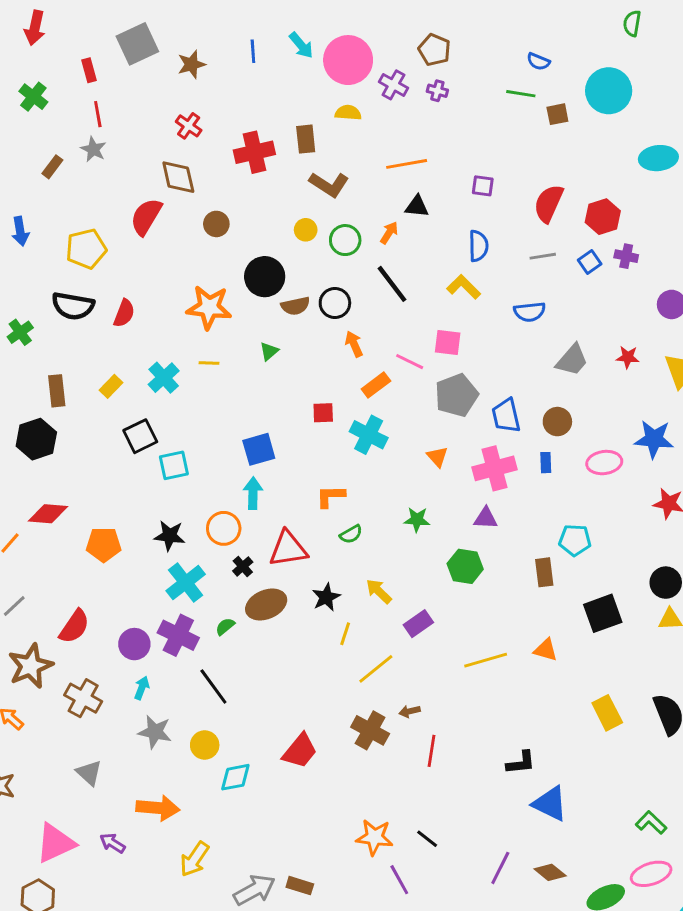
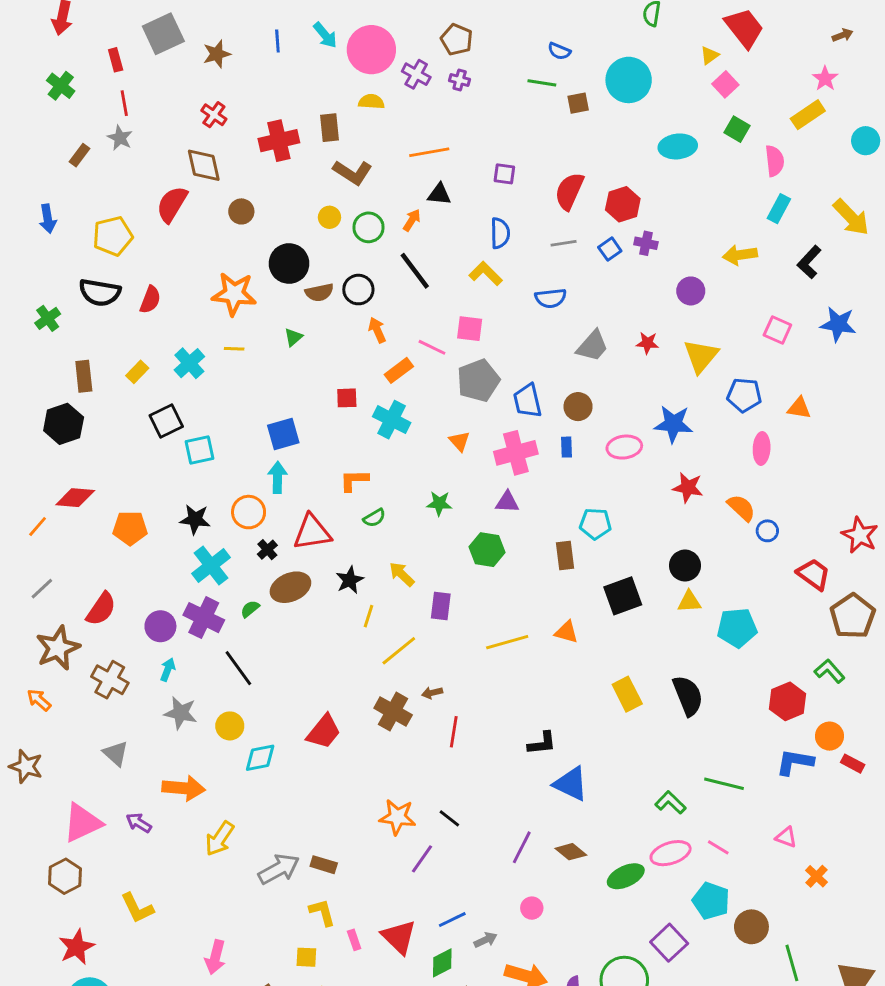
purple rectangle: (418, 624) -> (441, 606), turned -48
purple line: (399, 880) -> (422, 859), turned 64

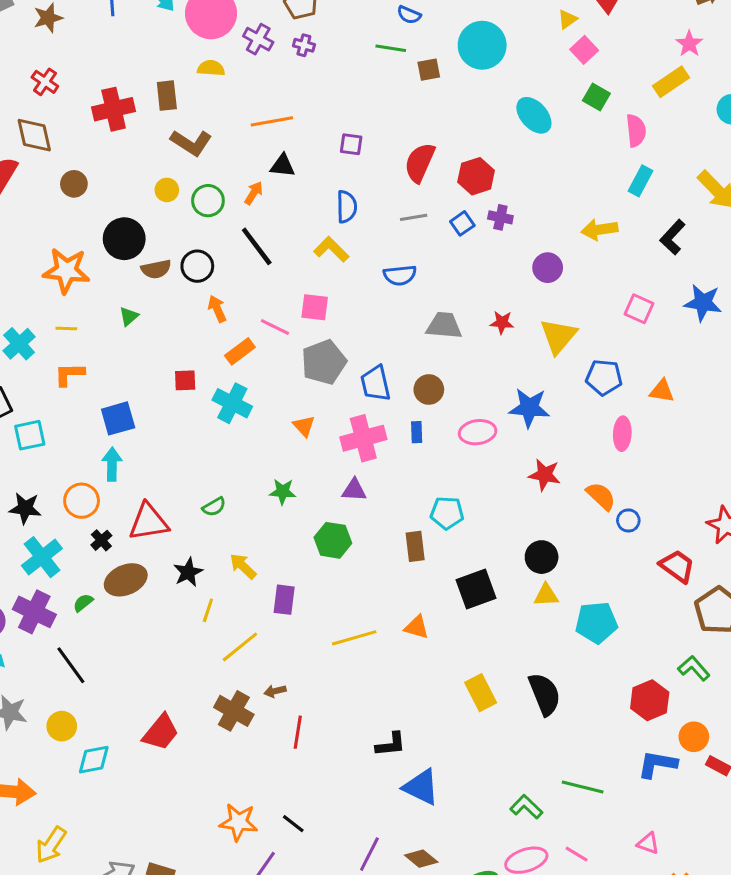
cyan ellipse: (678, 146) -> (534, 115), turned 54
gray trapezoid: (592, 346) -> (444, 326), turned -126
orange L-shape: (354, 480) -> (69, 374), moved

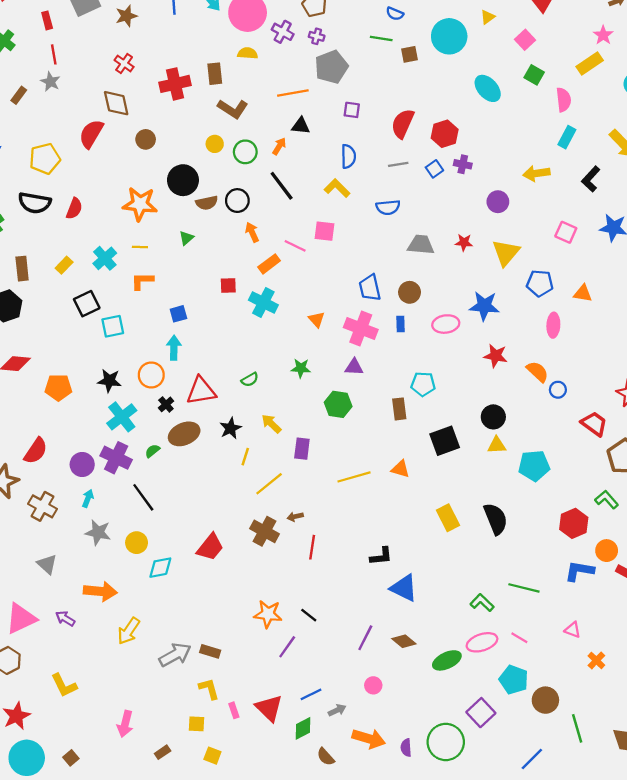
yellow triangle: (567, 19) -> (488, 17), moved
gray pentagon: (324, 362) -> (331, 67), moved
blue square: (118, 418) -> (178, 314), size x0.7
pink cross: (363, 438) -> (361, 329), turned 36

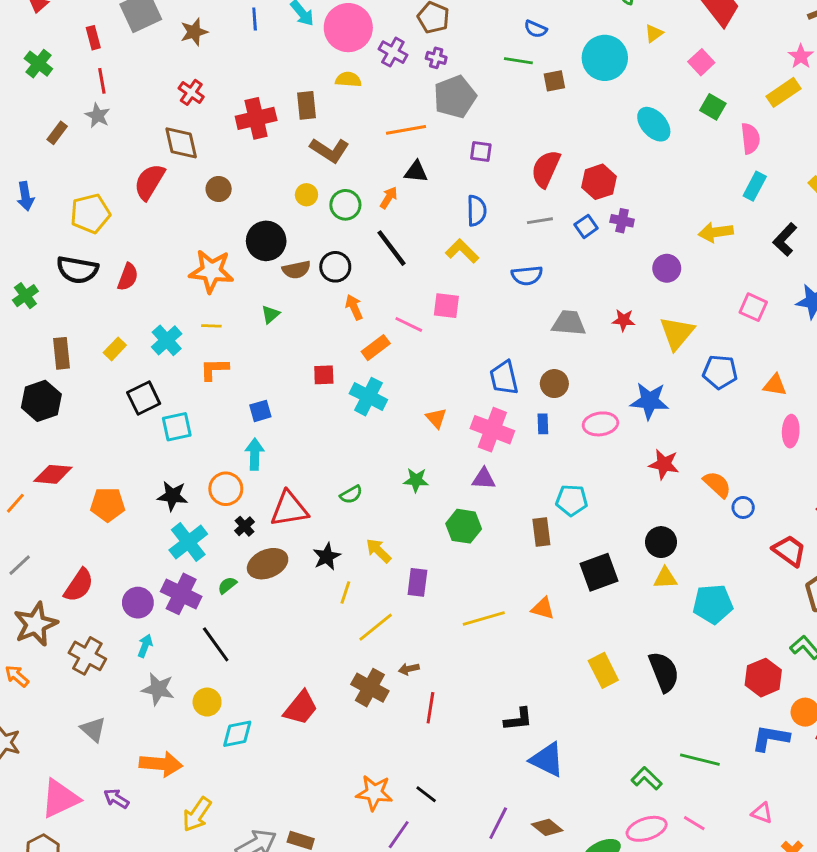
pink ellipse: (553, 325) -> (791, 431), moved

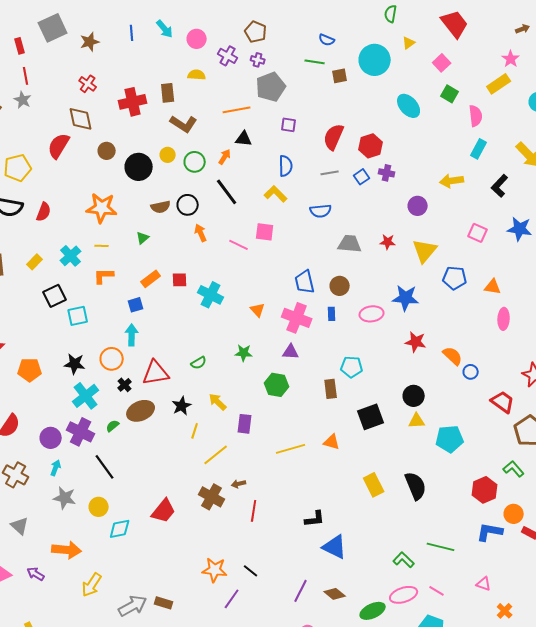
pink circle: (348, 28) -> (197, 39), size x0.6
black circle: (266, 241) -> (139, 167), moved
orange rectangle: (376, 348) -> (151, 279), moved

